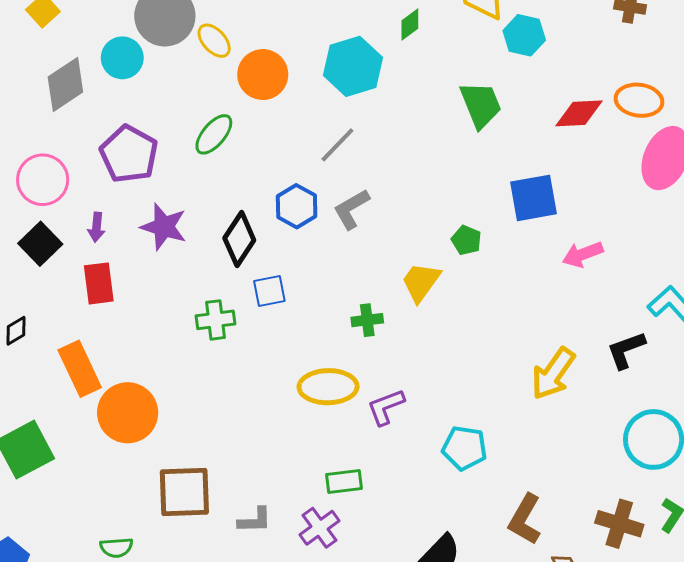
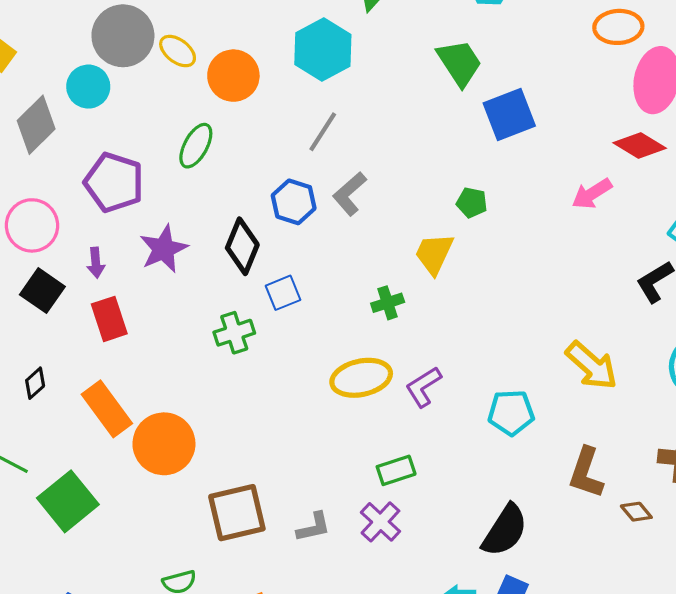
red diamond: (579, 113) -> (640, 145), moved, turned 45
blue square: (534, 198) -> (509, 115), moved
purple star: (164, 227) -> (164, 249), turned -30
yellow arrow: (553, 374) -> (592, 366), moved, turned -72

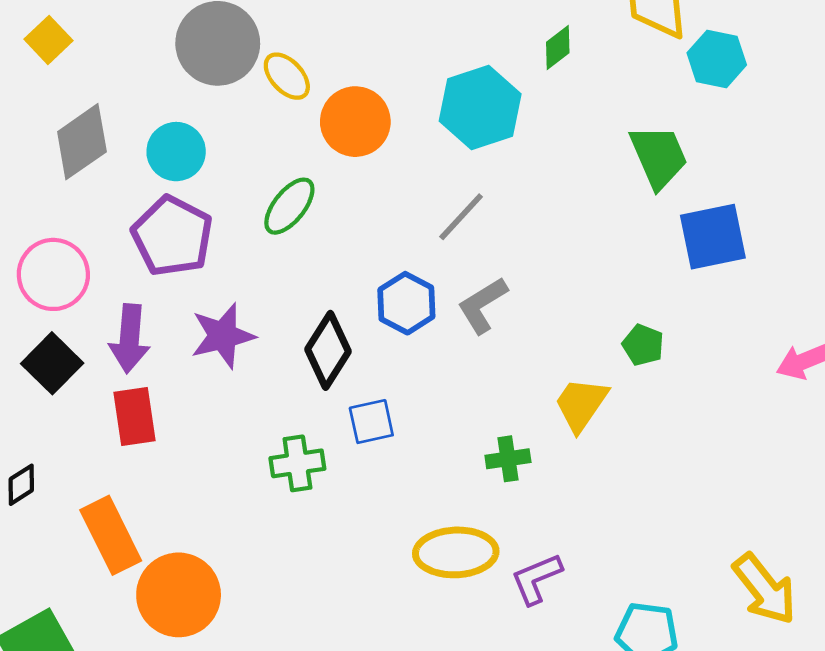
cyan circle: (88, 87) -> (176, 152), moved
purple arrow: (96, 263) -> (130, 339), size x1.6

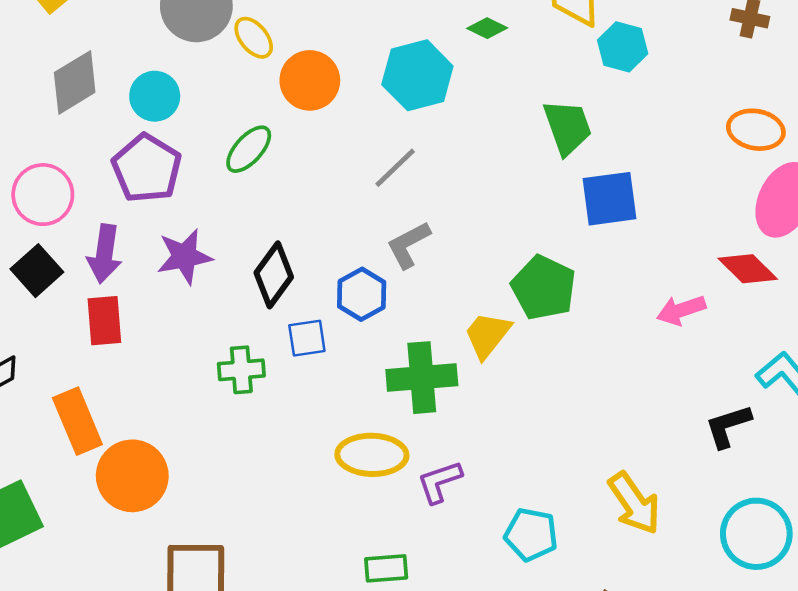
green diamond: (558, 47) -> (487, 28), turned 60
blue hexagon: (406, 303) -> (362, 294), moved
green pentagon: (643, 345) -> (544, 288), size x1.8
green cross: (508, 459) -> (422, 378), size x1.8

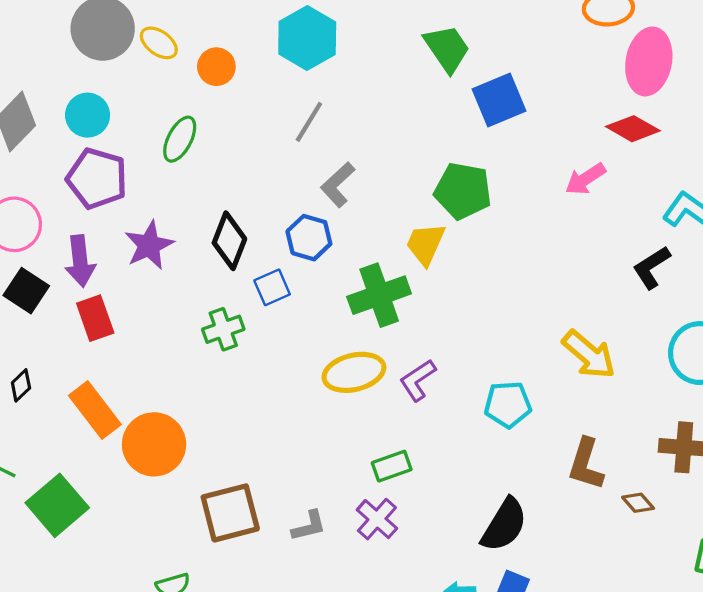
orange circle: (310, 80) -> (216, 67), size x0.7

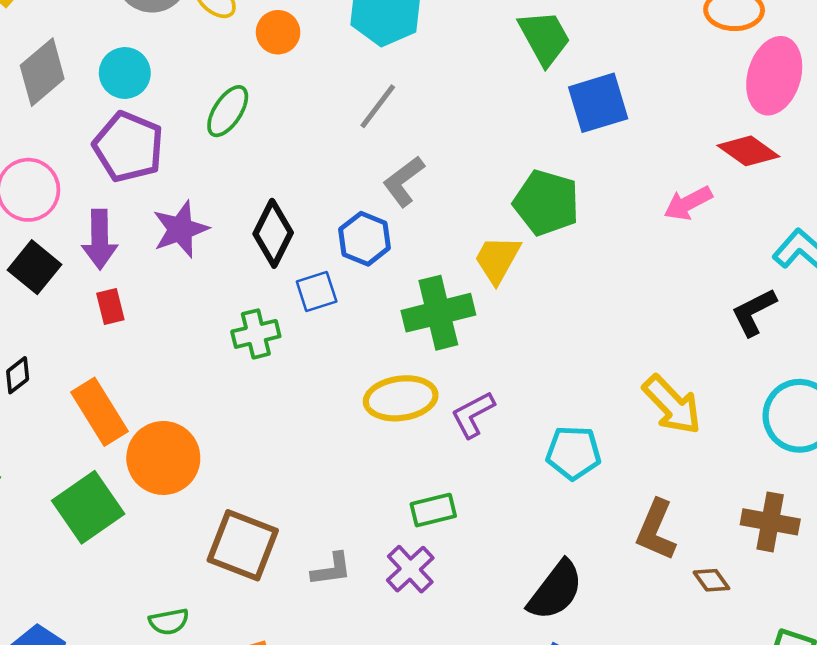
red rectangle: (95, 318) -> (110, 307), size x0.7
green square: (57, 505) -> (88, 507), moved
brown square: (230, 513) -> (243, 545), turned 30

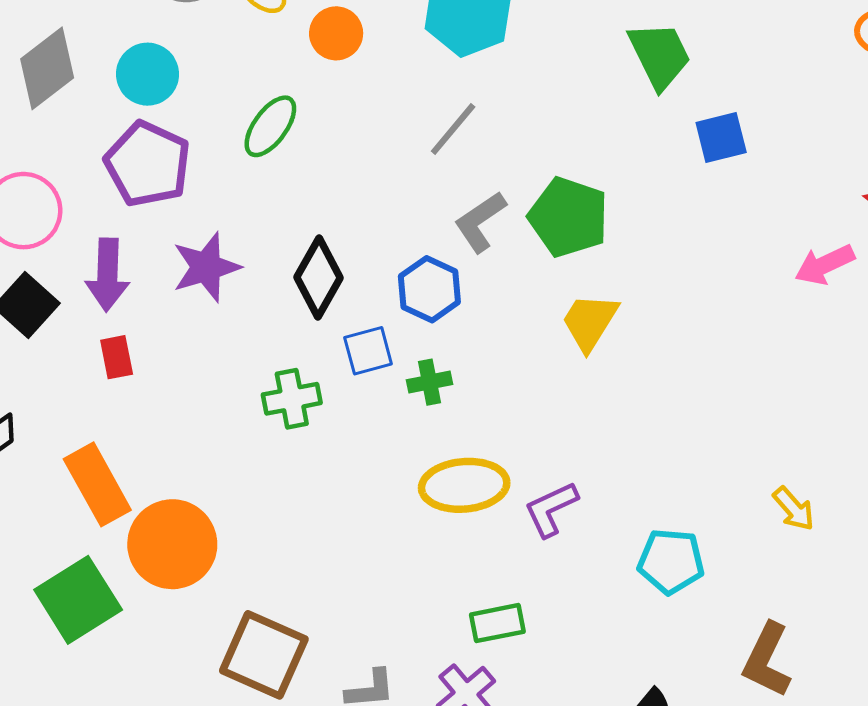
blue square: (598, 103) -> (721, 138), size x0.7
green pentagon: (546, 203) -> (568, 217), moved
green cross: (438, 313) -> (430, 382), moved, size x0.5
yellow arrow: (672, 405) -> (794, 509), size x0.6

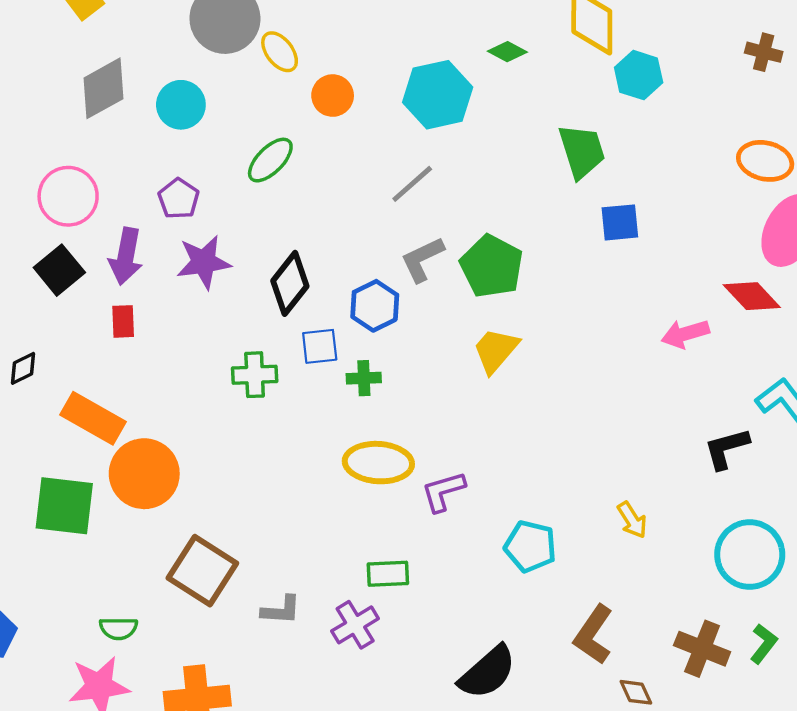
purple pentagon: (148, 164) -> (179, 199), moved, size x0.6
orange rectangle: (97, 484) -> (93, 418), turned -40
green square: (78, 600) -> (64, 506), turned 30

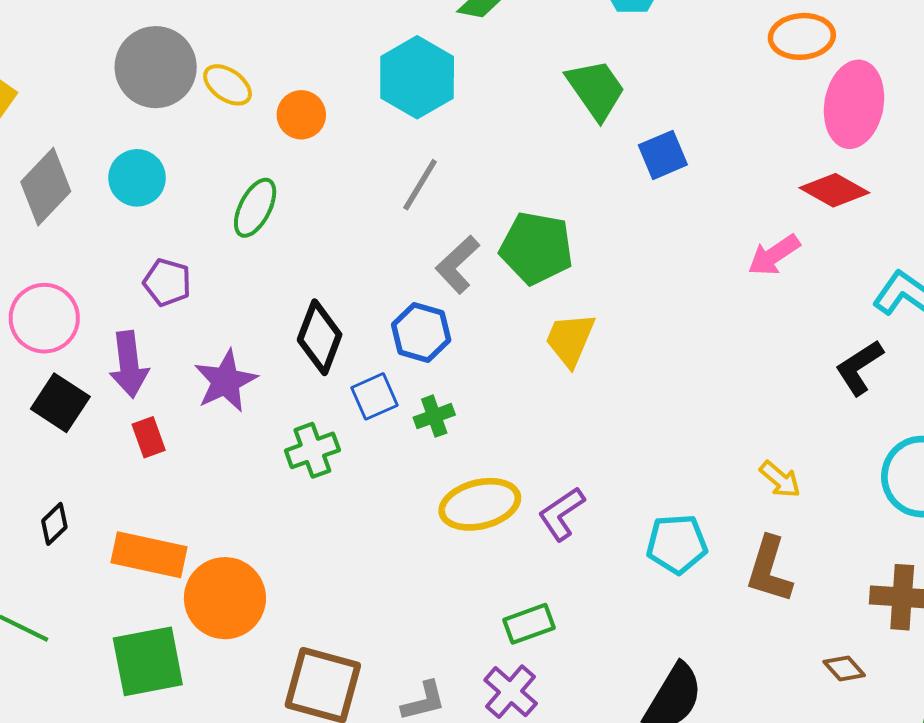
purple star: (204, 262) -> (226, 381), moved
brown L-shape: (593, 635) -> (769, 570), moved

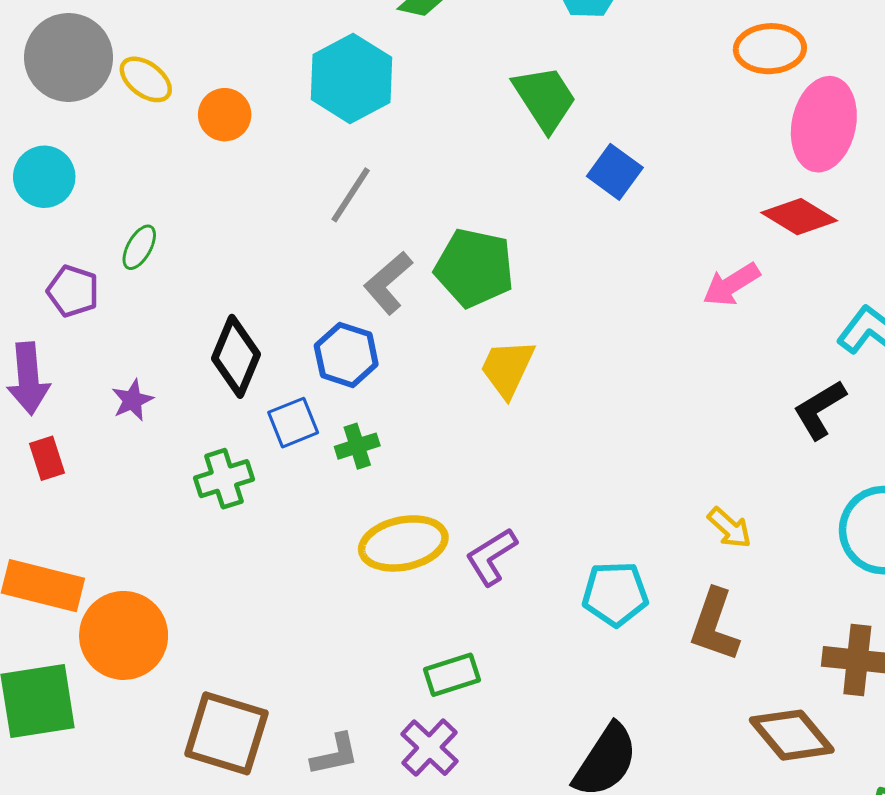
blue square: (663, 155) -> (615, 172), turned -33
green ellipse: (255, 208) -> (139, 247), moved, size x0.7
purple star: (226, 381) -> (132, 400), size x0.6
brown diamond: (844, 668) -> (792, 735), size x1.8

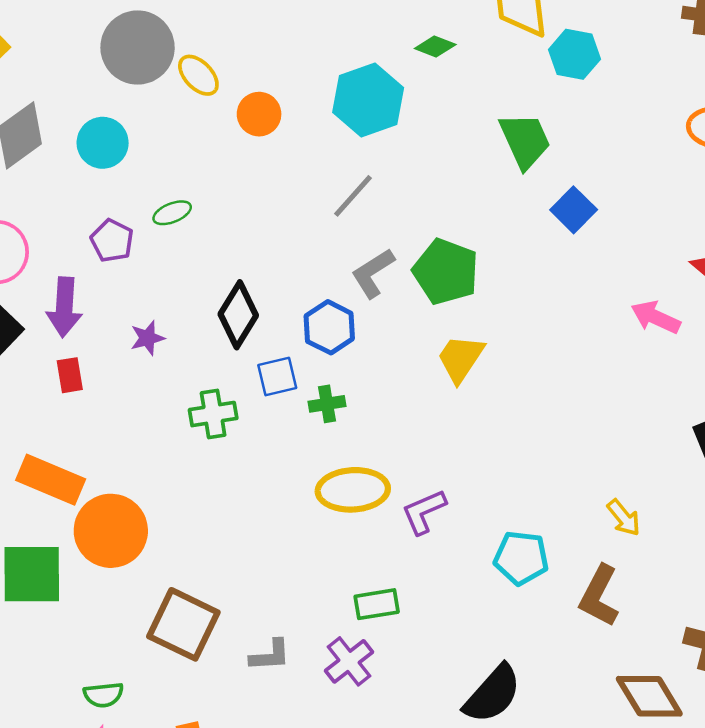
green ellipse: (139, 247) -> (172, 213), turned 30
pink arrow: (731, 284) -> (656, 317), turned 48

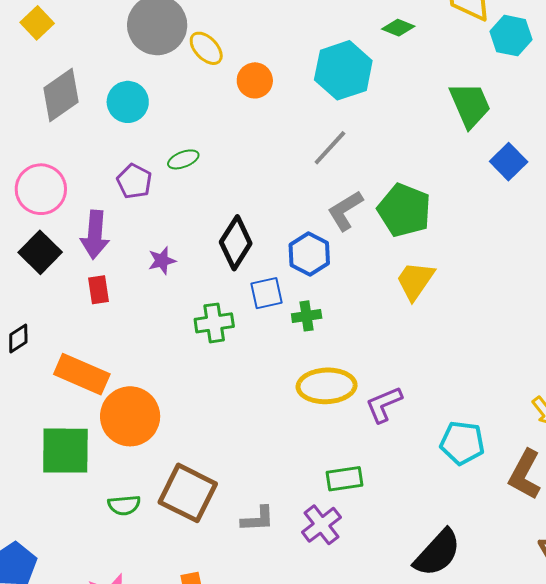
green semicircle: (103, 695) -> (124, 505), moved

